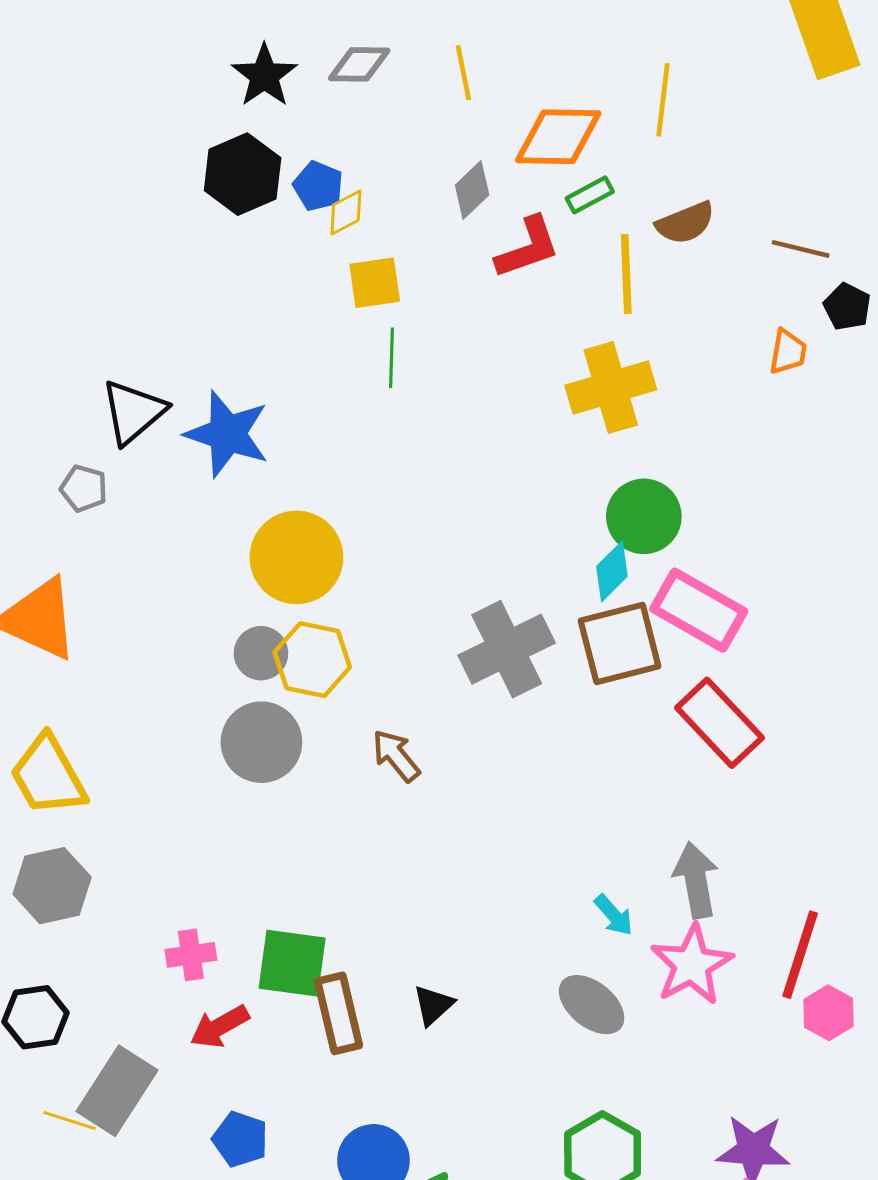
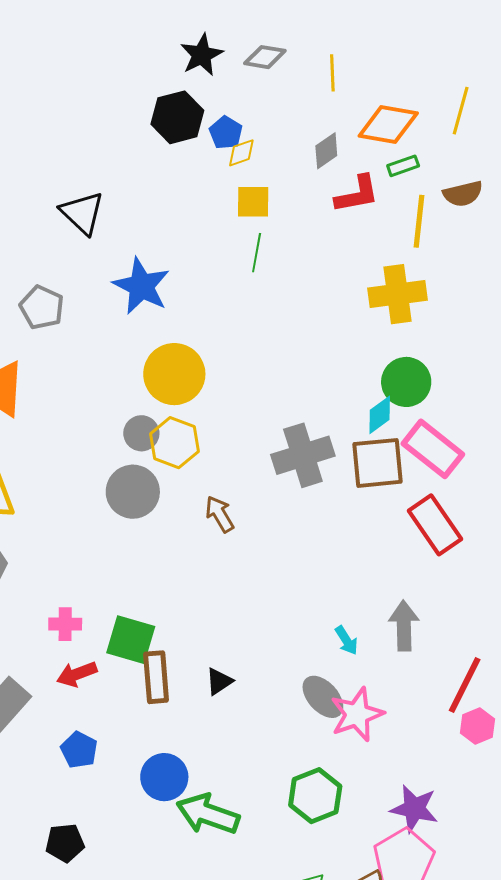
black triangle: (133, 412) -> (82, 213), moved, turned -45
gray pentagon: (84, 488) -> (42, 307), size x1.4
pink star: (692, 965) -> (357, 714), moved

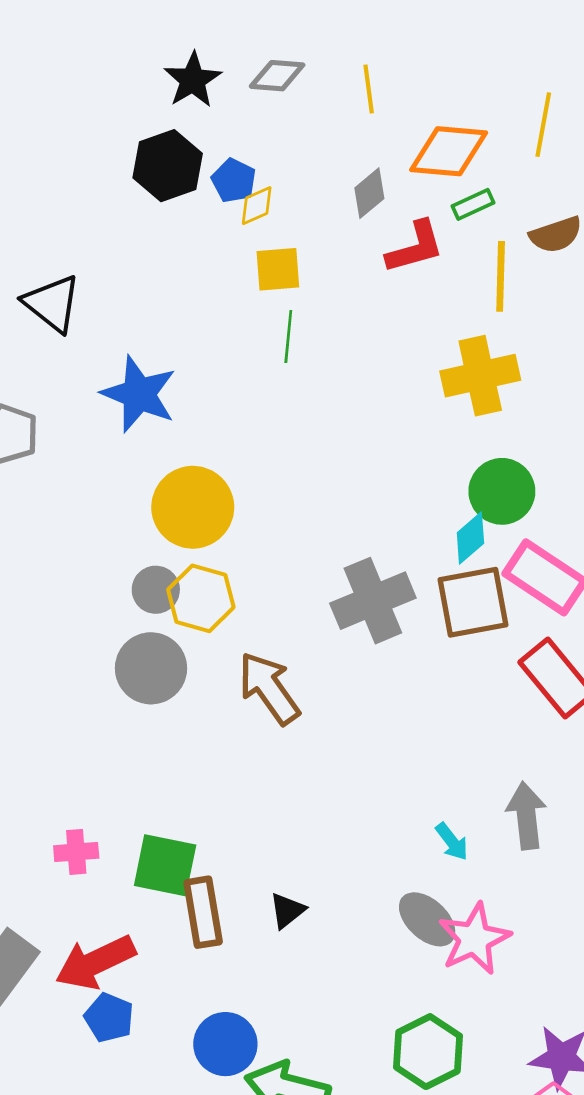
brown arrow: (220, 514) -> (269, 688), size x1.5
red arrow: (77, 674) -> (95, 962), moved, size x1.5

